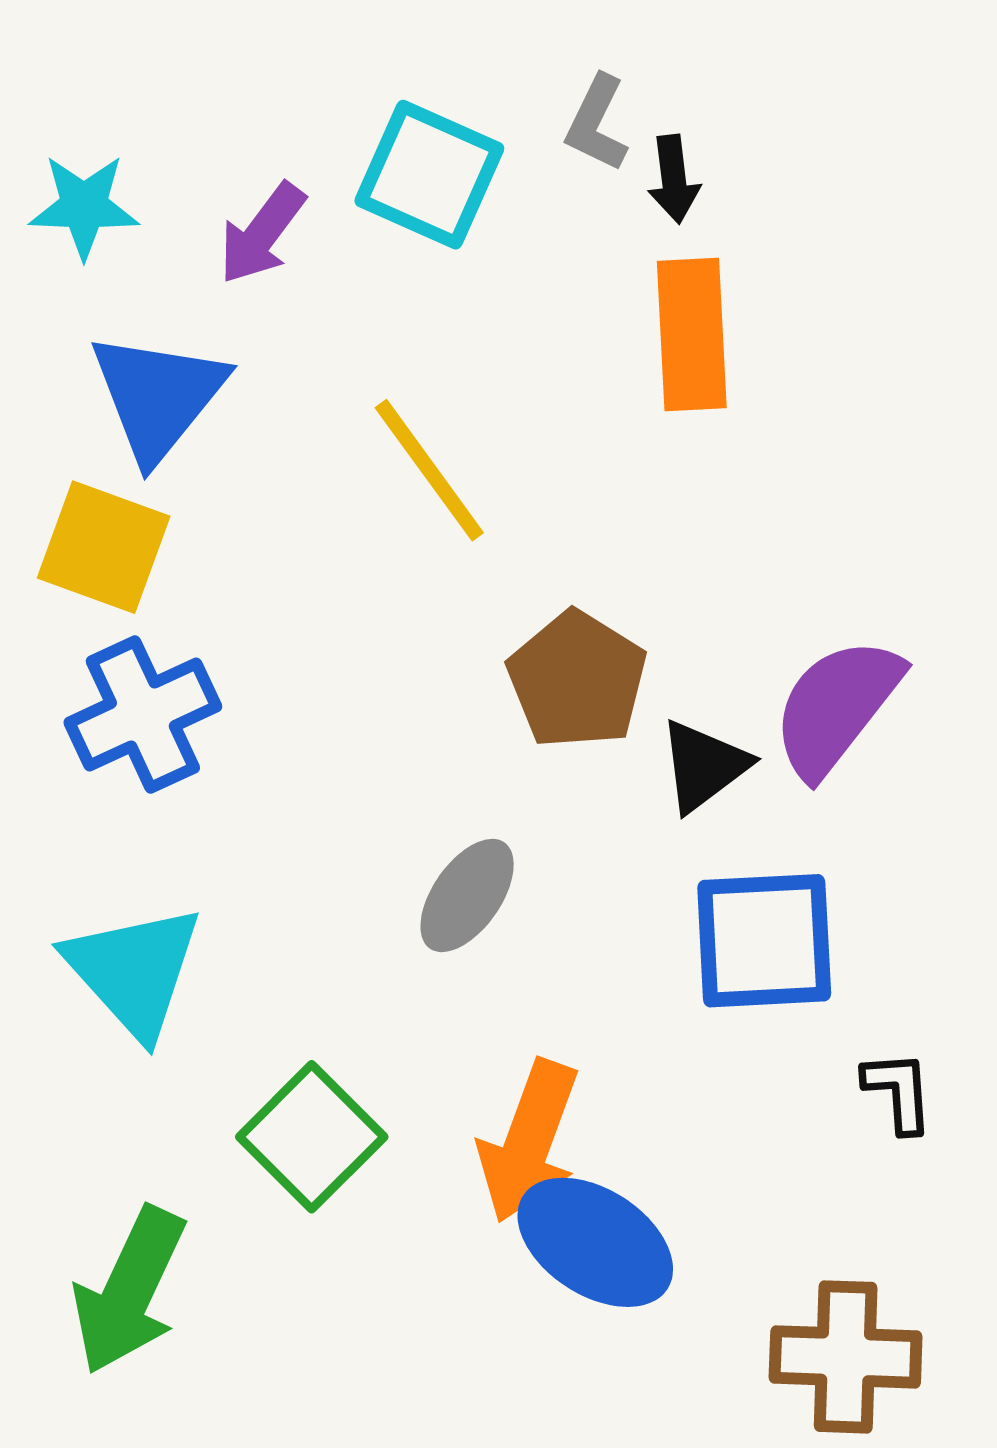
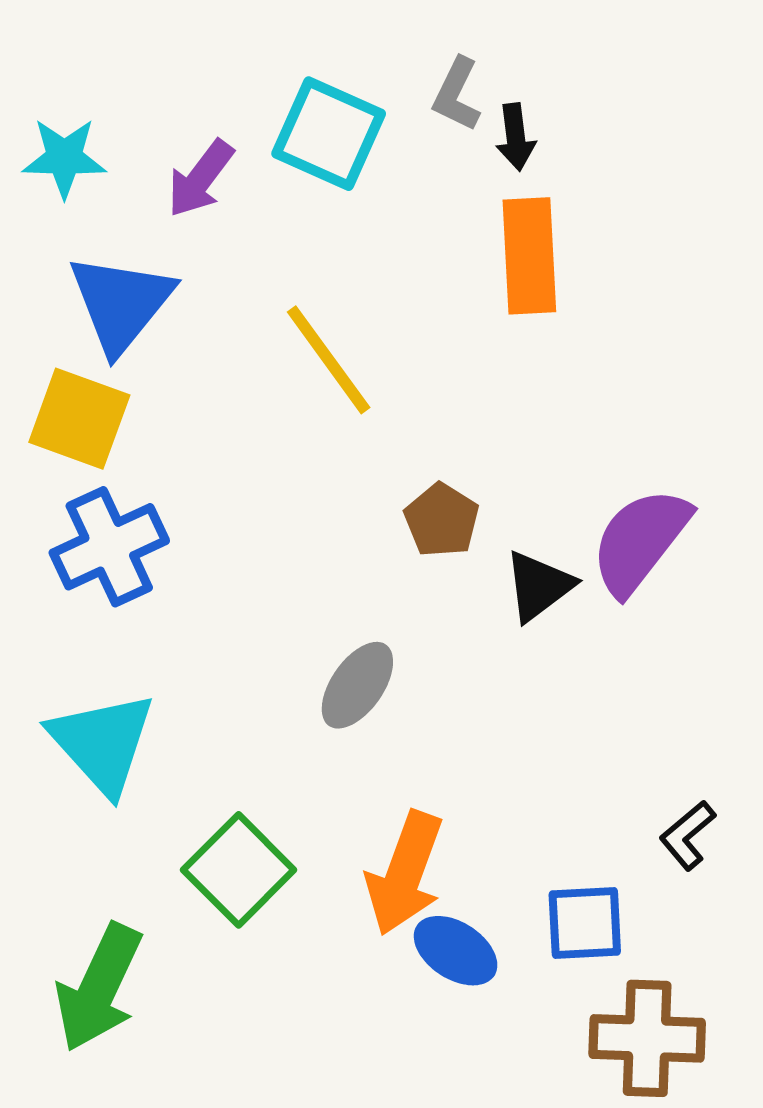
brown pentagon: (577, 680) -> (442, 520), size x0.7
blue square: (764, 941) -> (585, 923), moved, size x0.7
black L-shape: (898, 1092) -> (688, 835), turned -126
blue ellipse: (595, 1242) -> (456, 951), size x0.7

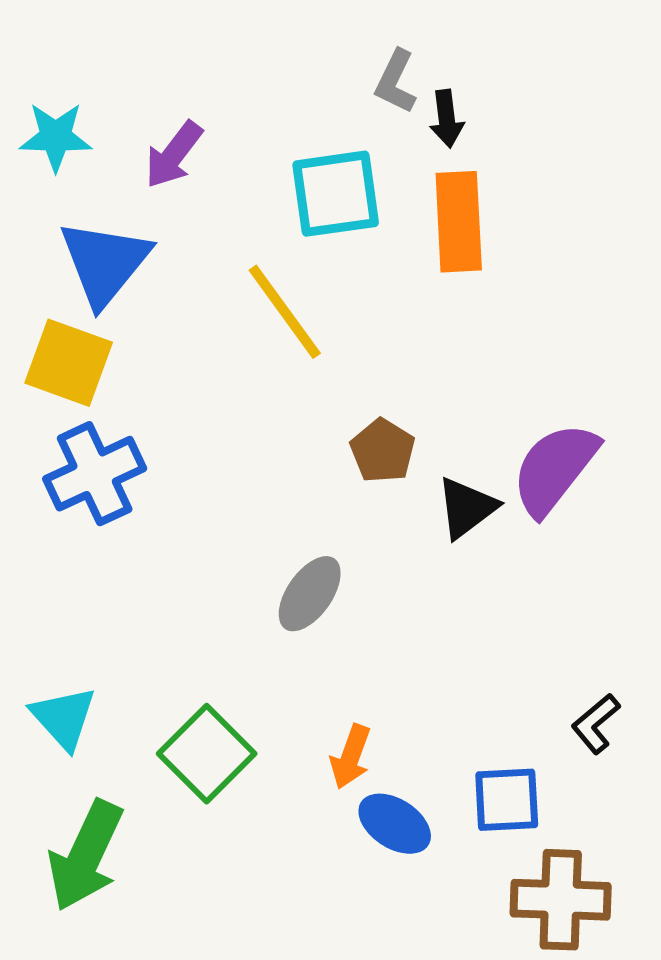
cyan square: (329, 134) -> (336, 194), moved, turned -32
cyan triangle: (102, 743) -> (64, 718), moved, size x0.7
orange arrow: (405, 873) -> (351, 757), size x0.6

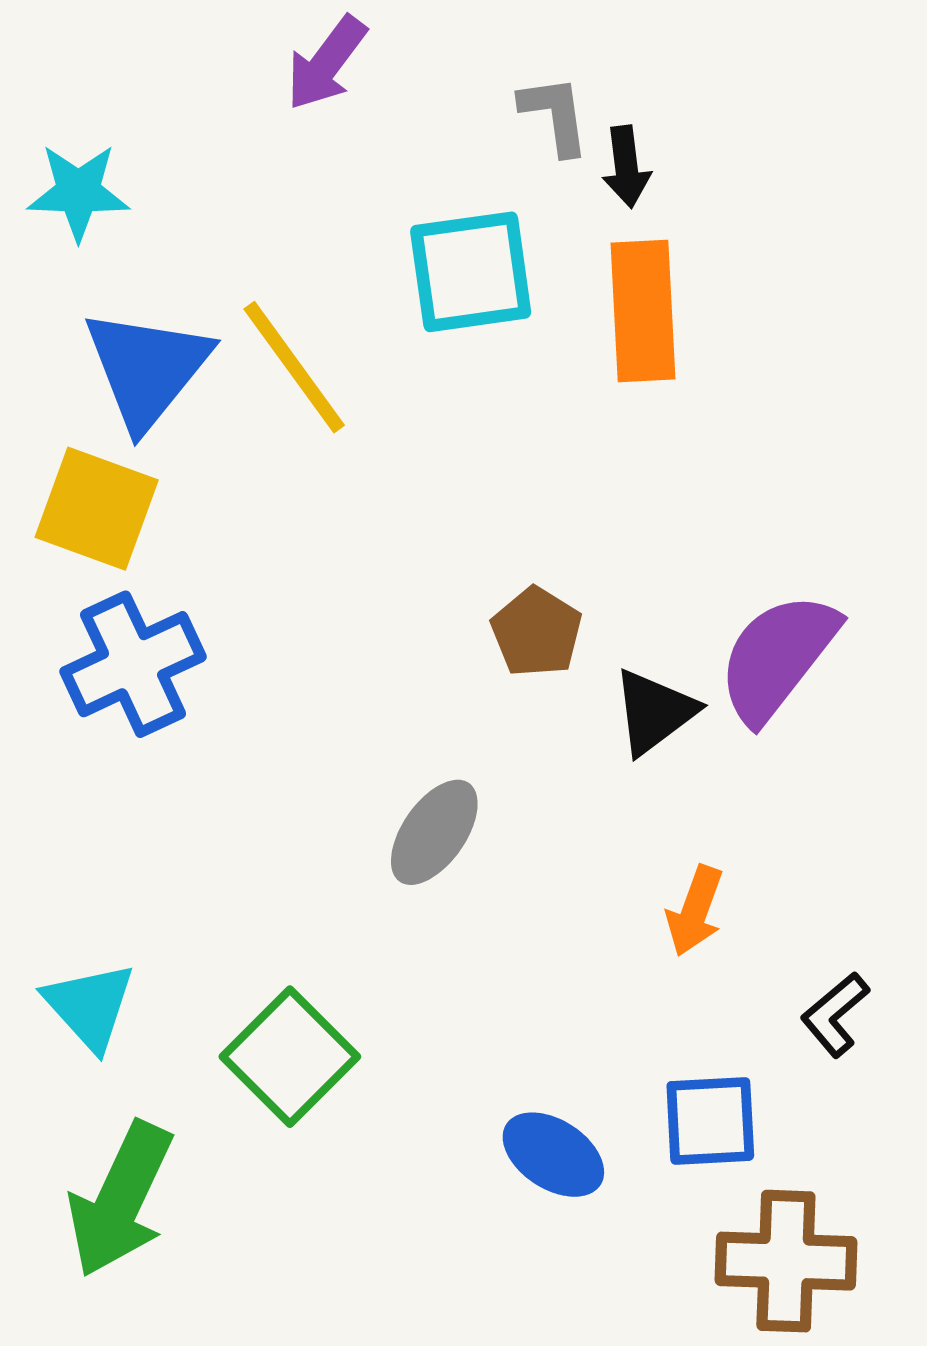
gray L-shape: (396, 82) -> (555, 115), turned 146
purple arrow: (174, 155) -> (326, 63), moved
yellow line: (285, 312) -> (294, 367), moved
orange arrow: (351, 757) -> (695, 911), moved

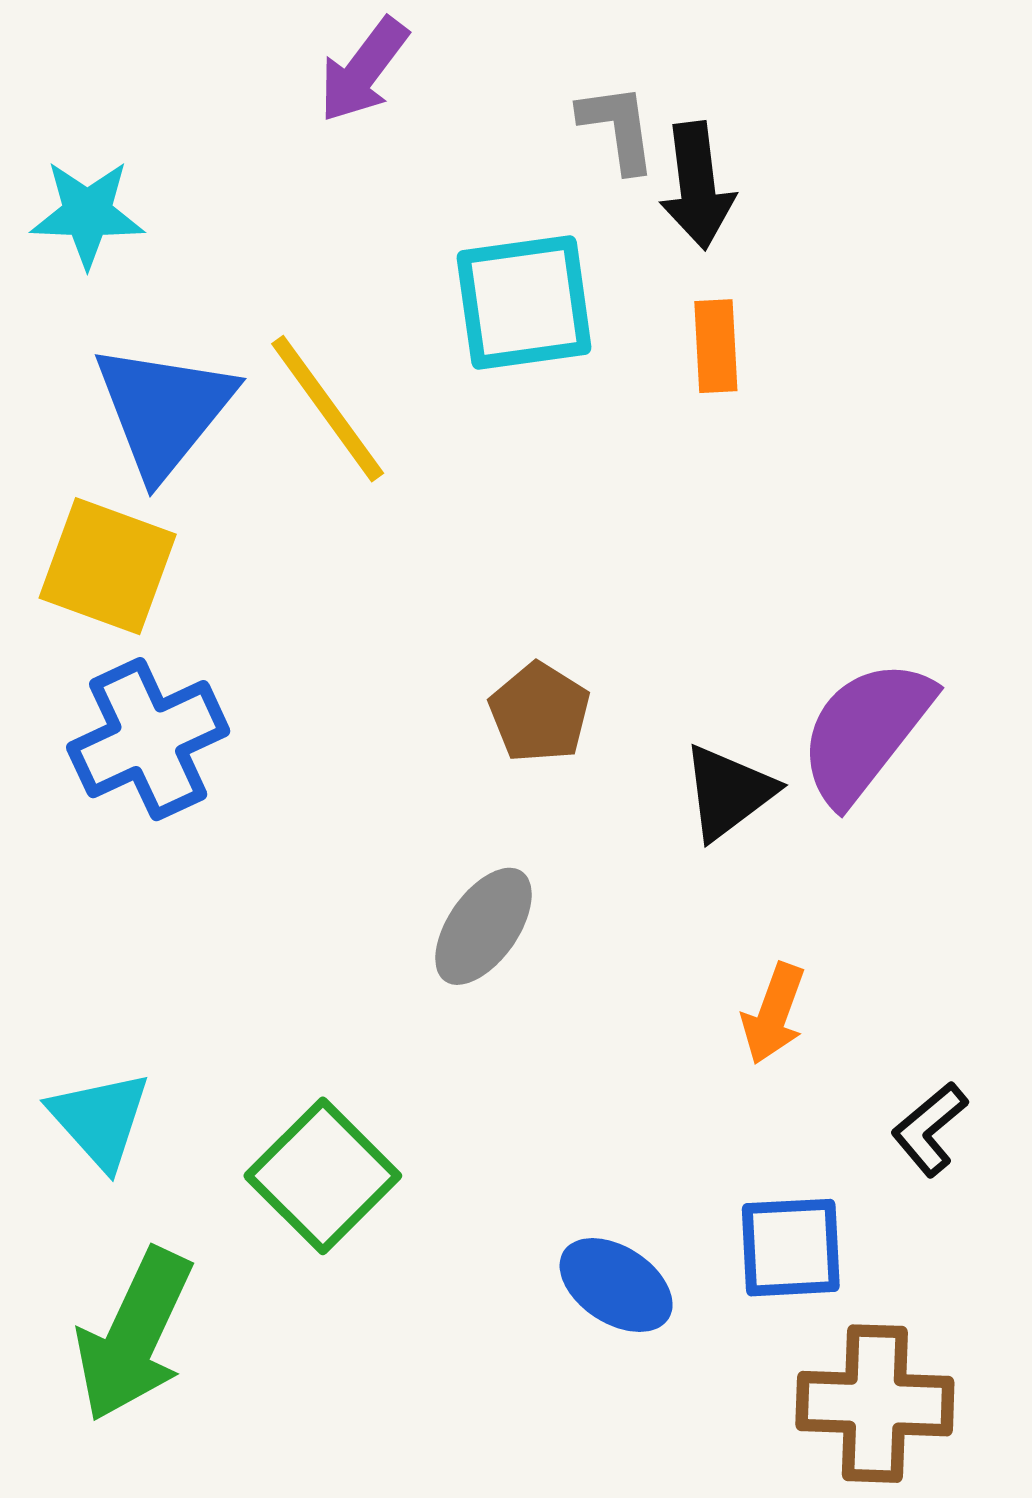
black arrow: (626, 167) -> (697, 186), size x1.4
orange rectangle: (643, 311) -> (716, 346), size x0.6
brown pentagon: (537, 632) -> (540, 713), moved

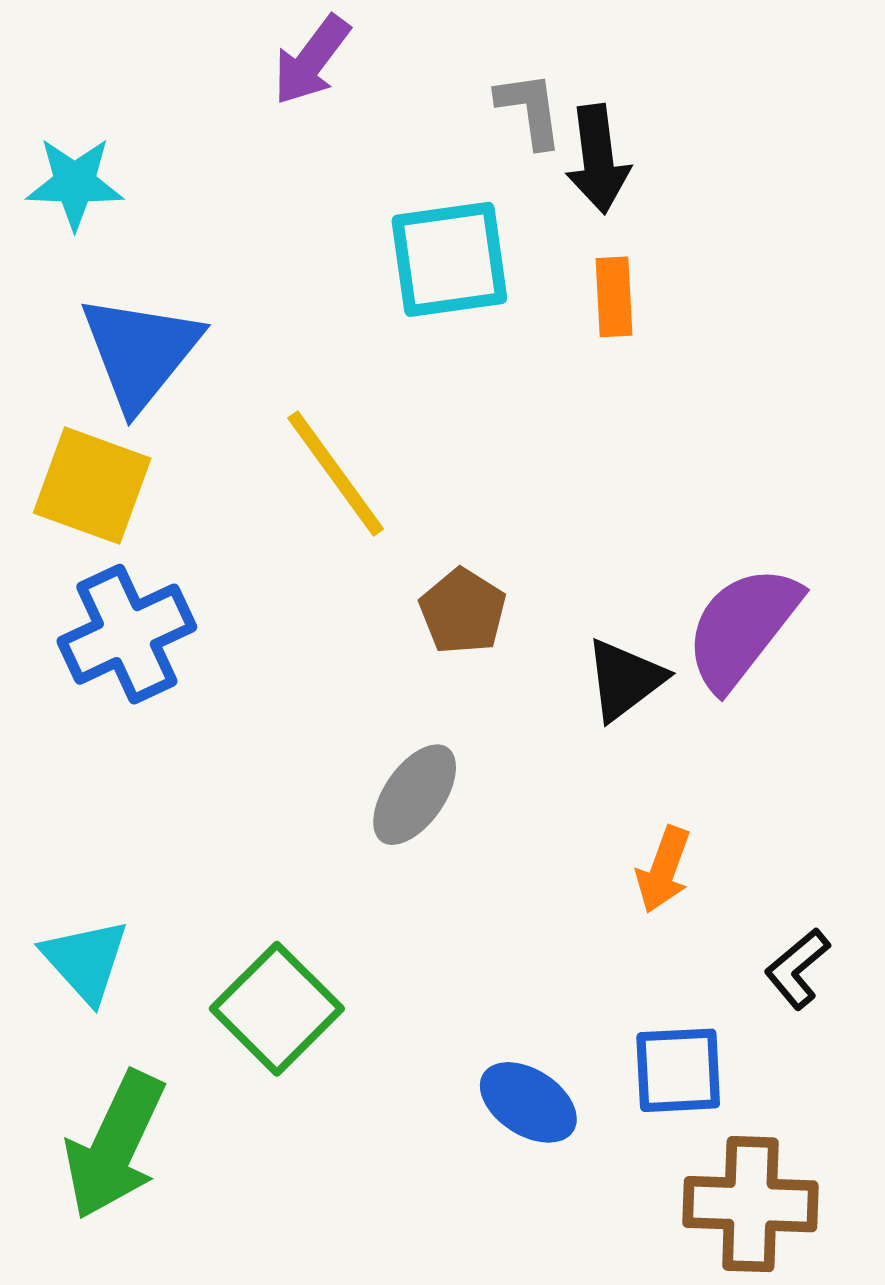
yellow line: (328, 409) -> (336, 473), moved

